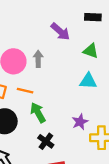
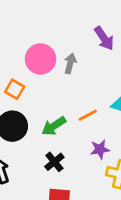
orange line: (25, 91) -> (88, 115), moved, turned -56
green arrow: (38, 113) -> (54, 126), turned -108

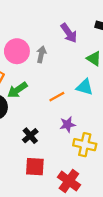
green arrow: (54, 126) -> (17, 90), moved

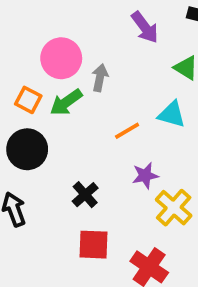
gray arrow: (41, 54) -> (100, 78), moved
green arrow: (17, 90) -> (66, 102), moved
yellow cross: (85, 145) -> (174, 208), turned 30

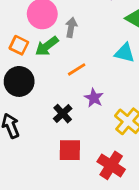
orange line: (127, 131) -> (77, 69), moved
purple star: (145, 175) -> (94, 98), moved, turned -30

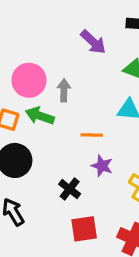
green arrow: (47, 46) -> (40, 116), turned 65
orange line: (77, 69) -> (92, 135), moved, turned 42

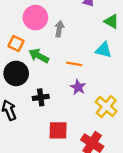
green arrow: (40, 116) -> (39, 56), moved
black cross: (70, 189) -> (41, 97), moved, turned 35

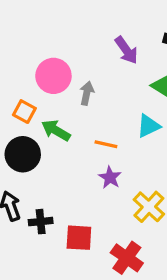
cyan triangle: (104, 50) -> (148, 126), turned -42
black cross: (41, 97) -> (41, 222), moved

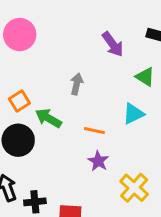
pink circle: (53, 76) -> (20, 35), moved
orange square: (24, 112) -> (19, 101), turned 30

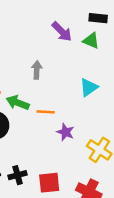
green triangle: (145, 77) -> (91, 41), moved
orange line: (94, 131) -> (46, 112), moved

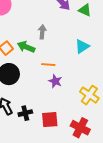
green arrow: (18, 103) -> (26, 47), moved
purple star: (65, 132) -> (55, 81), moved

